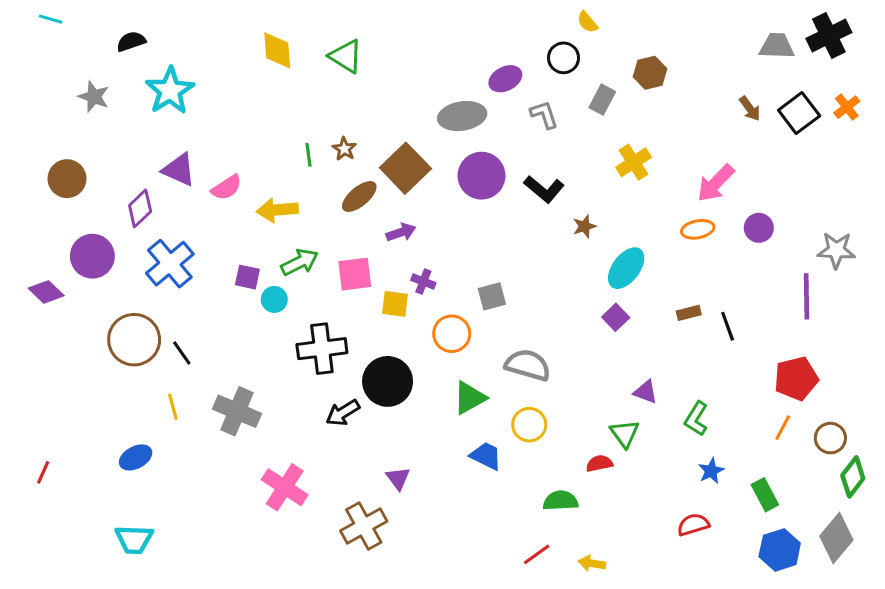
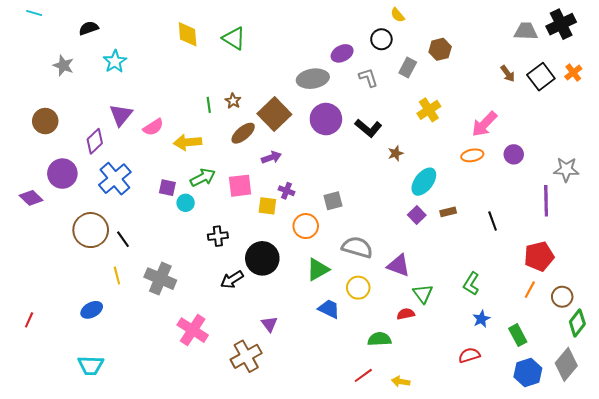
cyan star: (170, 91) -> (115, 61), size x0.7
purple triangle: (179, 170) -> (121, 115), turned 45
brown rectangle: (689, 313) -> (448, 212), moved
black cross: (322, 349) -> (218, 236), size x0.6
purple triangle: (646, 392) -> (399, 265), moved, size x1.4

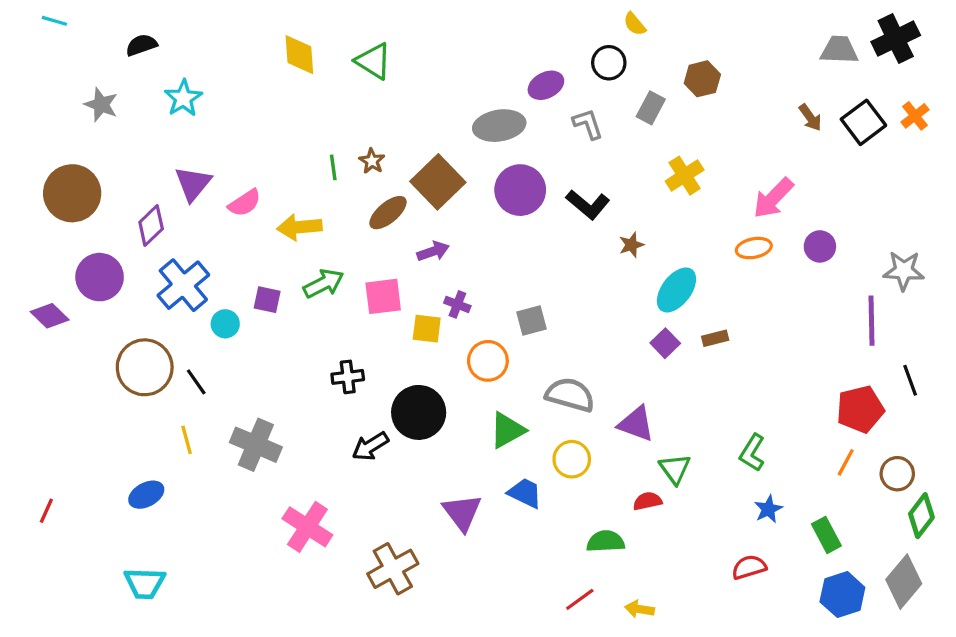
brown circle: (45, 121) -> (72, 193), size x1.4
cyan circle: (186, 203) -> (225, 324), moved
black line: (493, 221) -> (910, 380), moved
purple triangle: (269, 324) -> (462, 512), moved, size x1.5

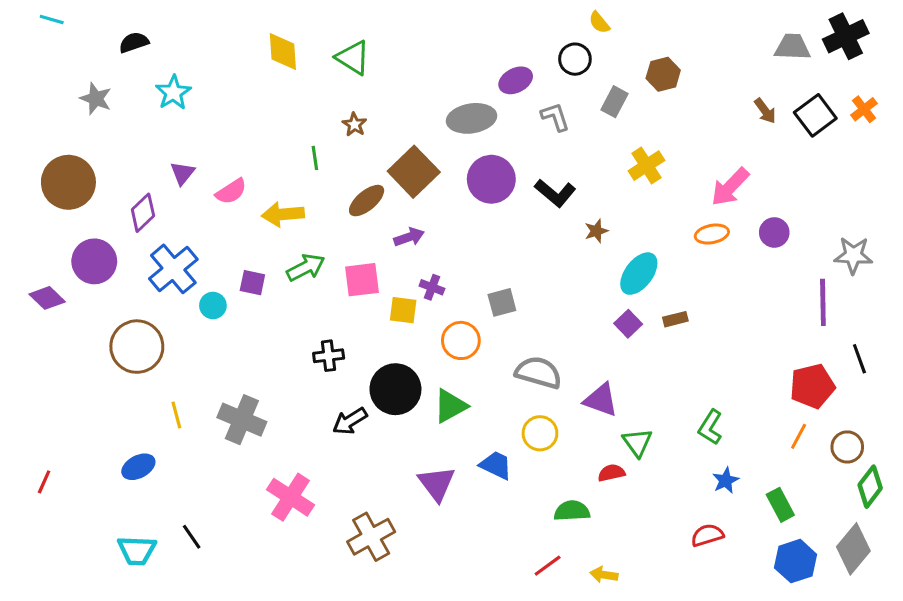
brown star: (372, 161) -> (354, 124), moved
purple triangle: (193, 184) -> (182, 173), size x0.7
black line: (196, 382) -> (192, 537), moved
green triangle: (507, 430) -> (450, 406), moved

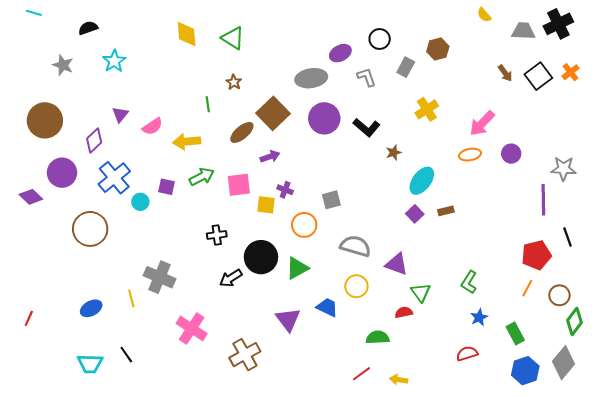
yellow semicircle: (599, 23) -> (484, 15), moved
yellow line: (176, 415) -> (131, 298), moved

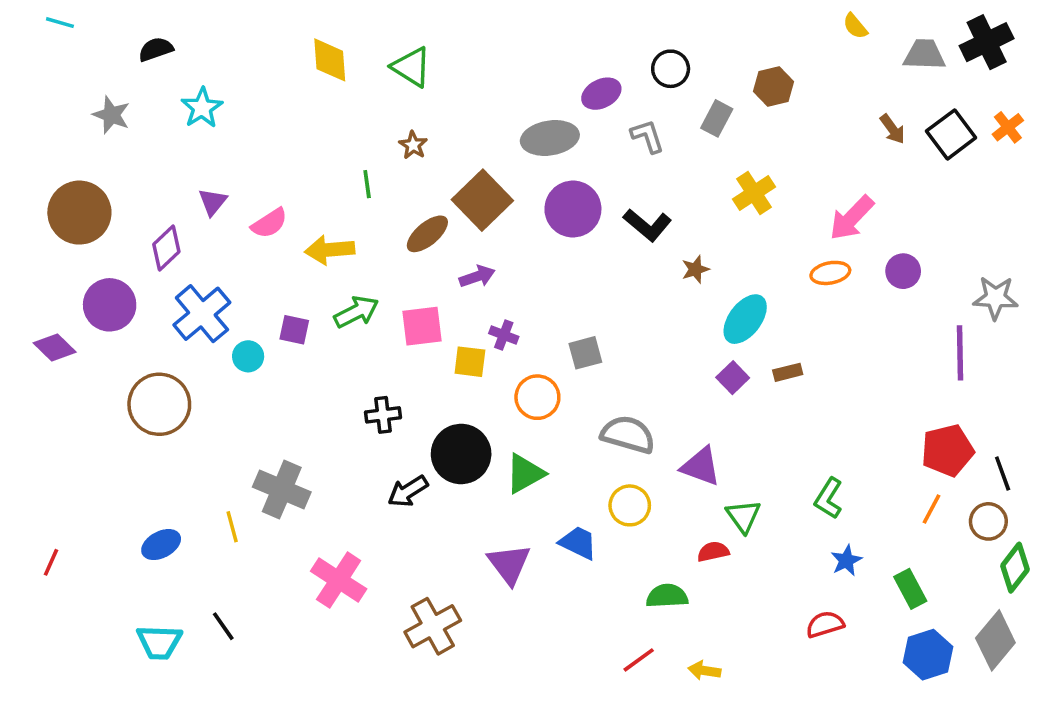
black line: (568, 237) -> (1003, 474), moved

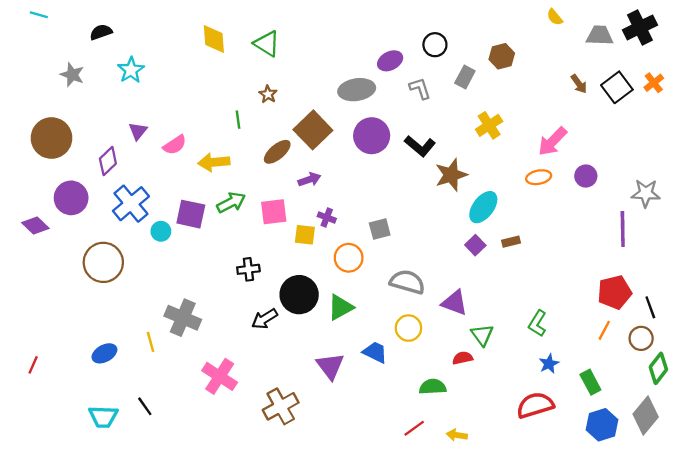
brown star: (695, 269) -> (451, 175), size x1.8
purple square: (294, 330) -> (191, 214), size x1.5
red semicircle: (825, 624) -> (535, 405), size x1.5

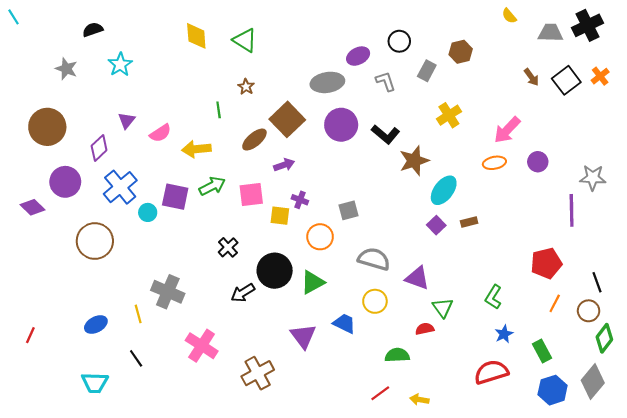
cyan line: (39, 15) -> (13, 17), moved, turned 42
black cross: (248, 269) -> (228, 247), turned -36
red pentagon: (615, 292) -> (546, 263), moved
black line: (145, 406) -> (136, 358), moved

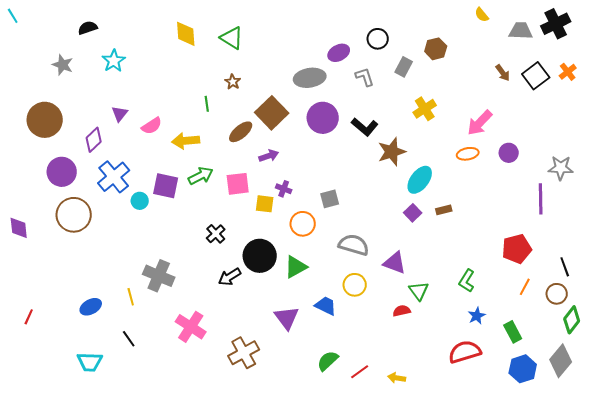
purple diamond: (32, 207) -> (19, 228), moved, turned 40
brown circle: (95, 241) -> (74, 215), moved
green semicircle: (397, 355) -> (328, 361), moved, turned -40

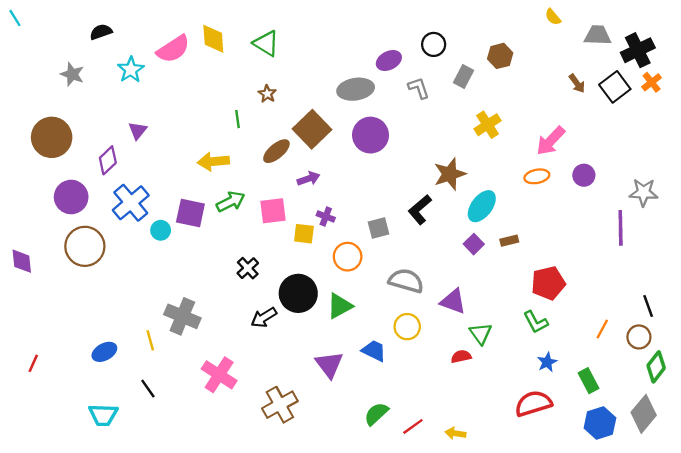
black cross: (556, 24) -> (638, 50), moved
pink semicircle: (152, 126) -> (173, 49), moved, size x1.4
black L-shape: (365, 127) -> (420, 210), moved, turned 100
red pentagon: (517, 249) -> (548, 283), moved
green L-shape: (467, 281) -> (536, 322), turned -60

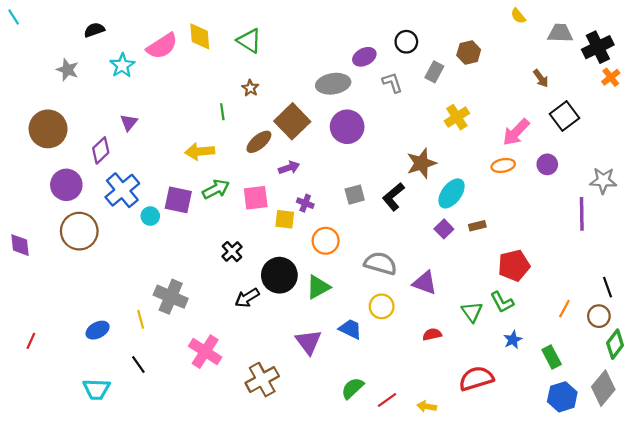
black square: (615, 87) -> (564, 116), moved
gray square: (379, 228) -> (355, 195), moved
green triangle: (481, 334) -> (472, 312), moved
red semicircle: (533, 403) -> (476, 379), moved

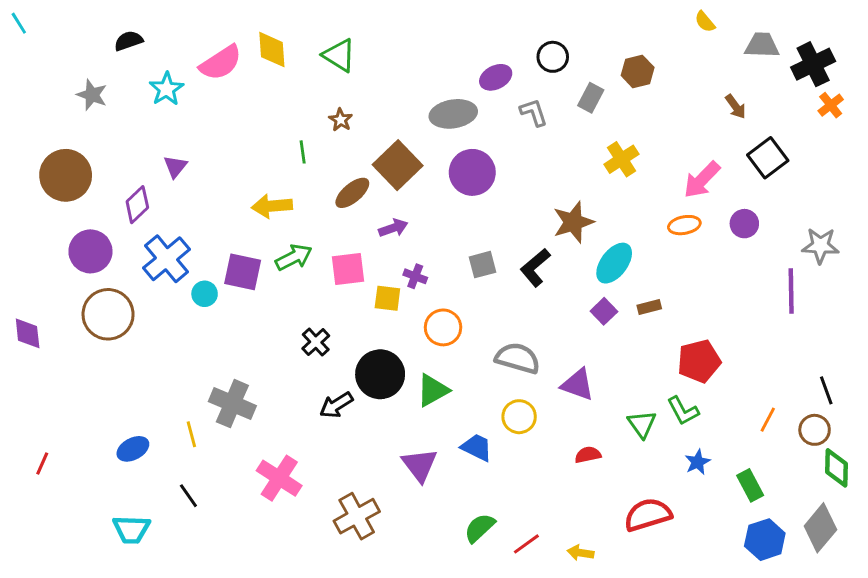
green diamond: (615, 344) -> (837, 468), turned -36

